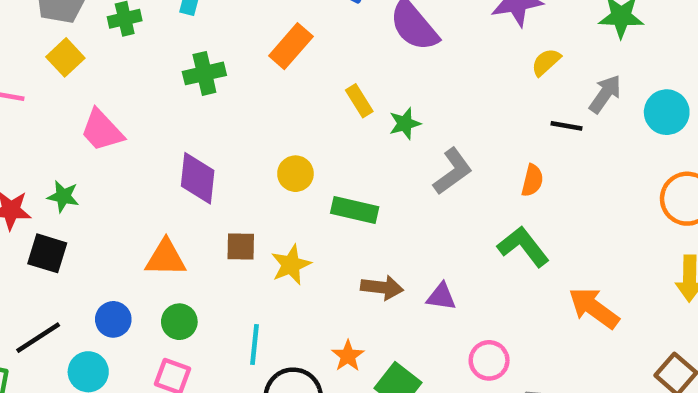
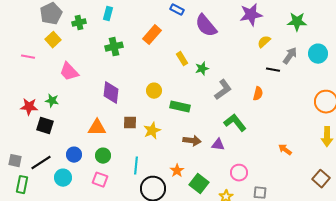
cyan circle: (667, 112) -> (318, 54), moved
green L-shape: (523, 247) -> (235, 123), moved
orange arrow: (594, 308) -> (285, 150), size x0.6

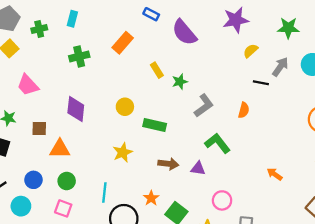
brown square: (130, 123) -> (39, 128), moved

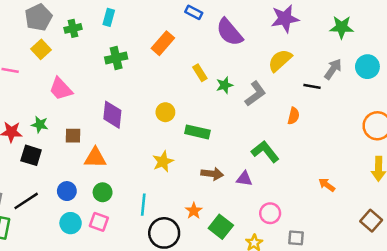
yellow semicircle: (251, 51) -> (280, 60), moved, size x1.5
gray L-shape: (204, 106) -> (255, 94), moved
cyan circle: (21, 206) -> (71, 223), moved

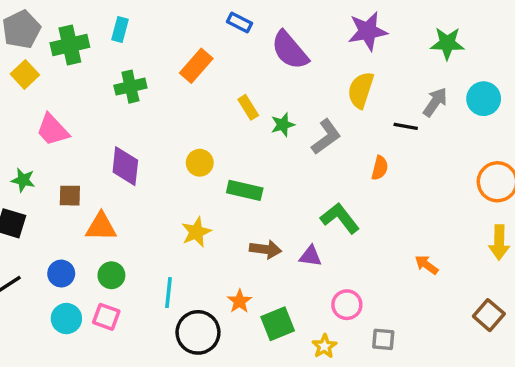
green cross: (73, 28) -> (70, 45), size x1.5
yellow semicircle: (280, 60) -> (361, 90), turned -30
green square: (221, 227) -> (278, 324), turned 30

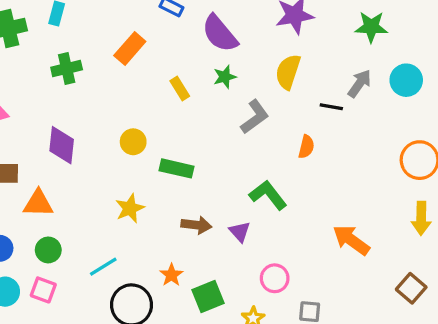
green star: (283, 125) -> (225, 77), moved
purple triangle: (311, 256) -> (240, 232), turned 40
orange arrow: (426, 265) -> (351, 240), size x1.6
cyan line: (169, 293) -> (103, 267), turned 52

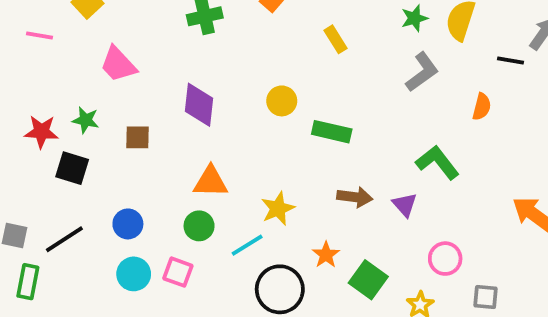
green star: (225, 77) -> (414, 18), moved
orange triangle: (38, 203) -> (211, 182), moved
yellow star: (130, 208) -> (278, 209), moved
green circle: (48, 250) -> (199, 226), moved
green square: (208, 297) -> (368, 280), turned -32

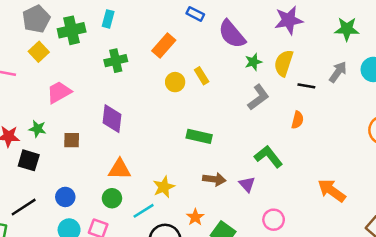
black line: (511, 61) -> (306, 86), moved
pink trapezoid: (118, 64) -> (59, 92), turned 104
yellow circle: (282, 101) -> (175, 82), moved

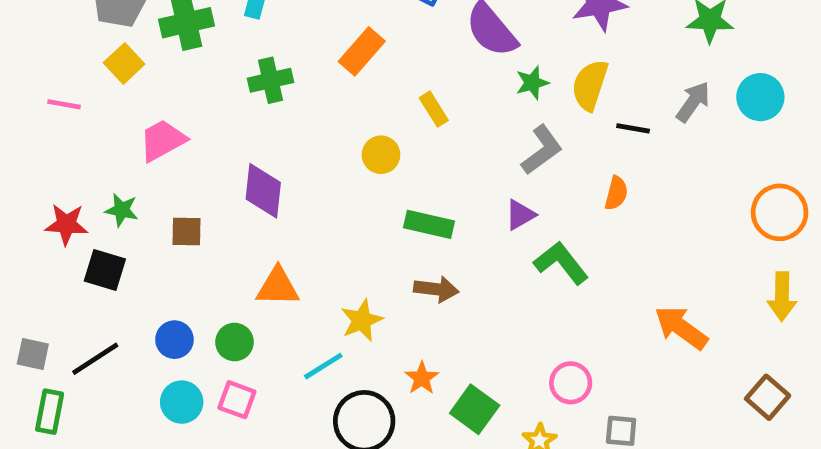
yellow circle: (175, 82) -> (381, 155), moved
brown arrow: (214, 179) -> (436, 289), moved
purple triangle: (247, 184) -> (520, 215), moved, turned 42
green circle: (112, 198) -> (234, 342), moved

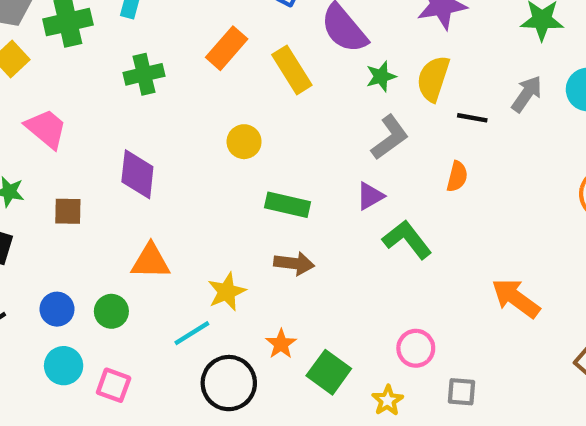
yellow rectangle: (434, 109) -> (292, 70), moved, size x1.5
pink trapezoid: (162, 140) -> (46, 129), turned 69
pink square: (237, 400) -> (114, 385), moved

